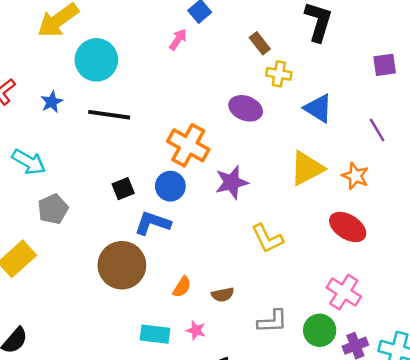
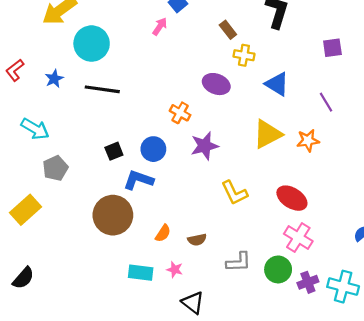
orange cross: (188, 145) -> (180, 113), moved, size x0.6
orange star: (355, 176) -> (308, 141), turned -30
red ellipse: (348, 227) -> (292, 198), moved

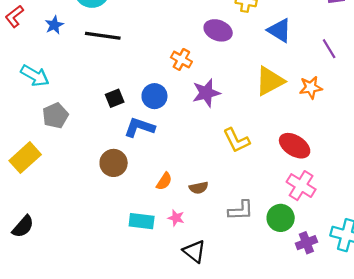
brown circle: (113, 215) -> (114, 163), size x0.7
purple cross: (308, 282) -> (306, 243), moved

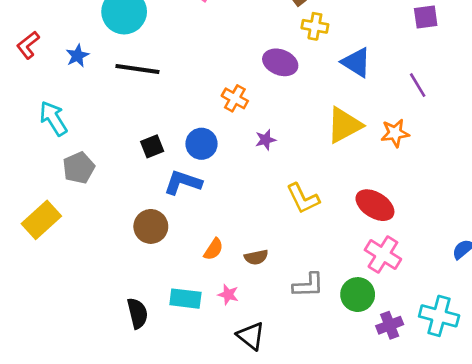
cyan arrow: (35, 76) -> (53, 118), turned -152
purple star: (206, 93) -> (266, 140), size x0.6
black semicircle: (23, 227) -> (137, 313), moved, turned -55

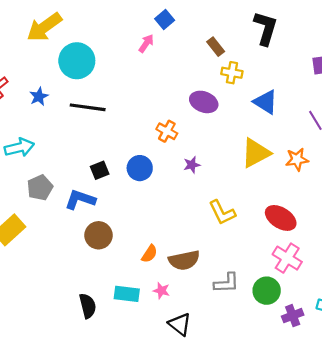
cyan arrow: (53, 118) -> (19, 147), turned 108
blue L-shape: (183, 182) -> (80, 200), moved
brown semicircle: (256, 257) -> (184, 260), size x1.6

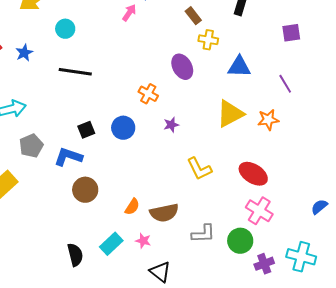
cyan circle: (77, 61) -> (65, 29), size x0.6
blue star: (39, 97) -> (24, 53), moved
purple ellipse: (204, 102) -> (182, 67), turned 40
blue triangle: (266, 102) -> (239, 67), turned -30
cyan rectangle: (127, 294) -> (111, 244), turned -50

